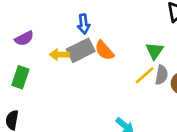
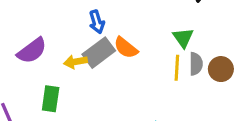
purple semicircle: (24, 38) -> (32, 51), size x1.4
yellow line: (145, 75) -> (177, 68), turned -35
green rectangle: (20, 77) -> (51, 99), moved

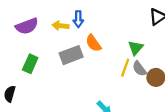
gray rectangle: (99, 53) -> (71, 55), moved
yellow arrow: (75, 62) -> (60, 26), moved
gray semicircle: (196, 64) -> (139, 69), turned 126

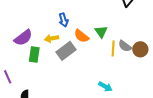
yellow arrow: (60, 26) -> (52, 38), moved
green triangle: (136, 48) -> (101, 32), moved
green rectangle: (30, 64) -> (34, 55), moved

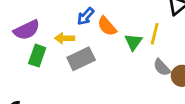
blue arrow: (63, 20) -> (86, 16), turned 48
orange semicircle: (81, 36) -> (107, 26), moved
yellow line: (113, 48) -> (155, 34), moved

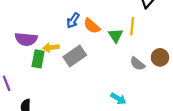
purple semicircle: (27, 30) -> (26, 39), turned 40
yellow arrow: (65, 38) -> (51, 48), moved
gray semicircle: (162, 67) -> (137, 64), moved

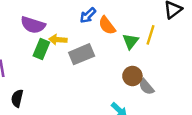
brown circle: (160, 57) -> (132, 76), moved
gray semicircle: (137, 64) -> (146, 87), moved

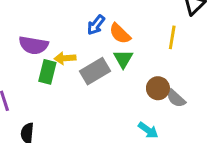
green triangle: (131, 41) -> (123, 59), moved

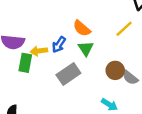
blue arrow: (96, 25) -> (59, 45), moved
yellow line: (172, 37) -> (124, 29), turned 42
gray rectangle: (95, 71) -> (68, 74), moved

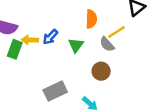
orange semicircle: (82, 28) -> (91, 19), moved, turned -138
gray rectangle: (68, 74) -> (55, 91), moved
gray semicircle: (130, 78) -> (107, 44), moved

